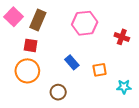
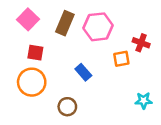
pink square: (14, 17) -> (28, 19), moved
brown rectangle: (38, 20) -> (65, 23), moved
orange square: (100, 70) -> (121, 59), moved

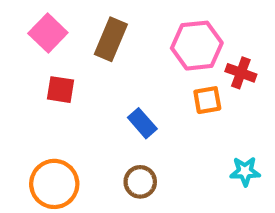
pink hexagon: (98, 27) -> (197, 46), moved
orange circle: (32, 82) -> (54, 184), moved
brown circle: (67, 107) -> (140, 182), moved

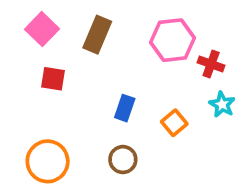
orange square: (207, 100) -> (174, 123), moved, turned -30
blue rectangle: (142, 123) -> (125, 108), turned 60
cyan star: (245, 171) -> (222, 104), moved, turned 30

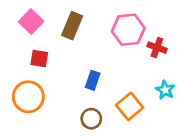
cyan star: (222, 104) -> (165, 90), moved
orange square: (174, 123) -> (130, 106), moved, size x1.4
orange circle: (48, 161) -> (28, 97), moved

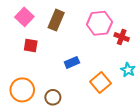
blue rectangle: (93, 80) -> (72, 62), turned 48
orange circle: (28, 97) -> (22, 90), moved
brown circle: (91, 119) -> (53, 97), moved

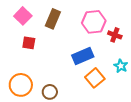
blue rectangle: (72, 62) -> (83, 56), moved, size x1.5

